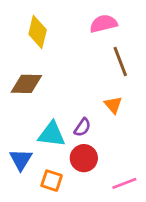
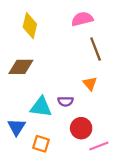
purple semicircle: (82, 127) -> (66, 101), turned 56
red circle: (84, 158) -> (81, 128), moved

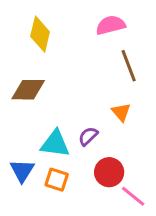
purple semicircle: (66, 101) -> (88, 136), turned 136
orange square: (41, 144) -> (57, 180), moved
pink line: (99, 146) -> (133, 196), turned 60

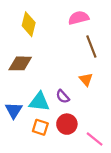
purple semicircle: (88, 136) -> (63, 96), turned -88
blue triangle: (22, 171) -> (14, 110), moved
red circle: (109, 172) -> (67, 124), moved

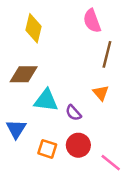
pink semicircle: (79, 18) -> (92, 21), turned -96
brown line: (91, 46) -> (107, 54), turned 35
cyan triangle: (39, 102) -> (46, 100), moved

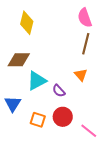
pink semicircle: (92, 21) -> (85, 18), moved
cyan triangle: (46, 100) -> (37, 81), turned -35

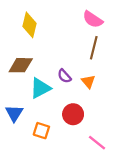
pink semicircle: (85, 18) -> (93, 19), turned -36
purple semicircle: (59, 91) -> (64, 76), moved
red circle: (63, 117) -> (73, 114), moved

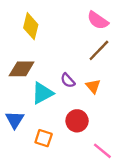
brown line: (94, 48) -> (99, 50), turned 30

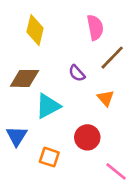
pink semicircle: (98, 20) -> (95, 27), moved, turned -135
purple semicircle: (68, 80) -> (77, 73), moved

